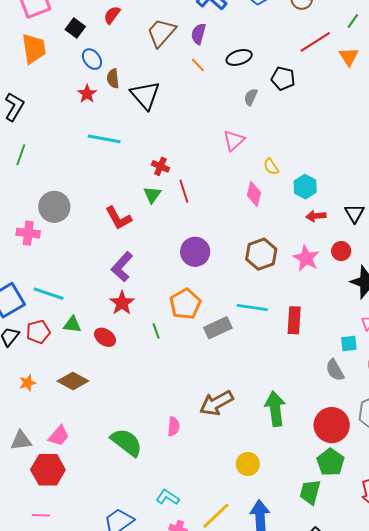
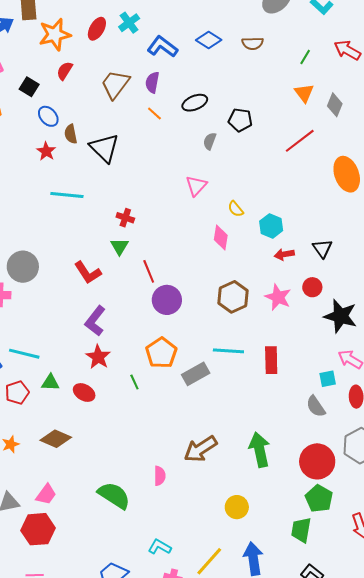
red line: (315, 42) -> (300, 141), moved
red line: (184, 191) -> (149, 271), moved

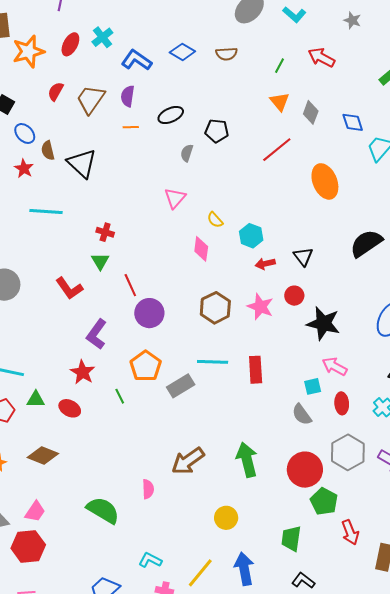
red semicircle: (65, 71) -> (56, 91), moved
orange line: (154, 113) -> (131, 127), turned -42
purple L-shape: (95, 321) -> (96, 334), moved
green pentagon: (319, 499) -> (324, 501), moved

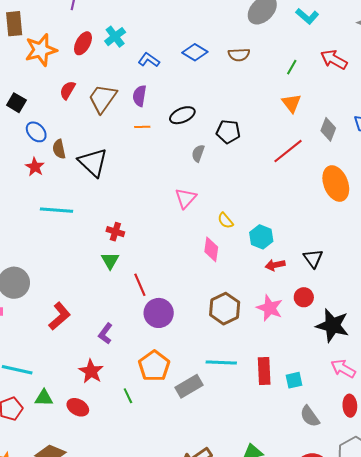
blue L-shape: (136, 60) -> (149, 60), size x0.7
gray diamond: (311, 112) -> (328, 129), moved
red L-shape: (69, 288) -> (60, 316), moved, turned -96
purple L-shape: (96, 334) -> (105, 334), size x0.7
cyan square: (313, 386) -> (294, 380), moved

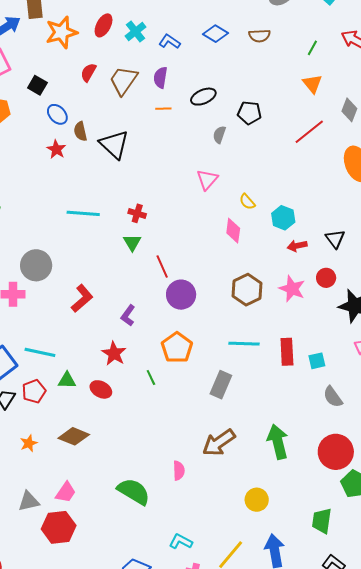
cyan cross: (115, 37) -> (136, 31), moved
cyan line: (57, 210) -> (83, 213), moved
gray rectangle: (189, 386) -> (221, 385), moved, turned -36

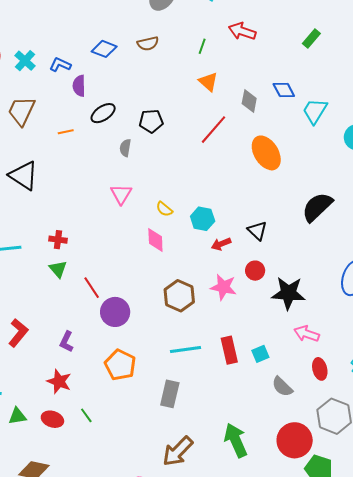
purple semicircle: (160, 78) -> (79, 86), moved
green line: (151, 377) -> (86, 415), moved

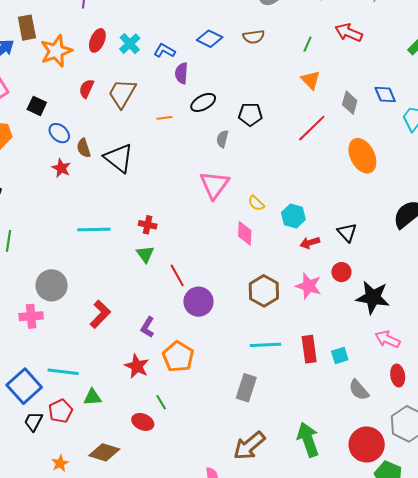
pink triangle: (121, 194) -> (214, 185), size x1.4
orange pentagon: (120, 365) -> (178, 357), moved
red ellipse: (52, 419) -> (143, 422), moved

